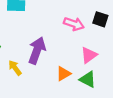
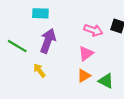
purple arrow: (37, 50) -> (48, 41), moved
pink triangle: (89, 55) -> (86, 53), moved

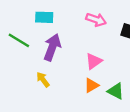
pink arrow: (93, 30) -> (96, 20), moved
green line: (17, 46) -> (19, 40), moved

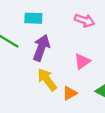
yellow arrow: (43, 80) -> (47, 80), moved, size x1.5
orange triangle: (91, 85) -> (70, 93), moved

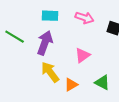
cyan rectangle: (33, 18) -> (50, 16), moved

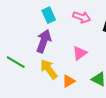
cyan rectangle: (50, 16) -> (49, 15), turned 63
green line: (15, 37) -> (16, 62), moved

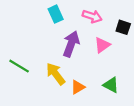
purple arrow: (44, 41) -> (71, 44), moved
pink triangle: (80, 53) -> (102, 45), moved

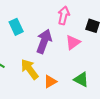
cyan rectangle: (56, 14) -> (16, 27), moved
pink arrow: (92, 16) -> (64, 15), turned -96

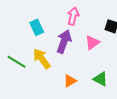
pink arrow: (64, 15) -> (73, 16), moved
yellow arrow: (30, 69) -> (42, 59), moved

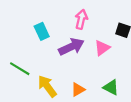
purple arrow: (64, 41) -> (71, 47), turned 45
yellow arrow: (42, 59) -> (47, 86), moved

